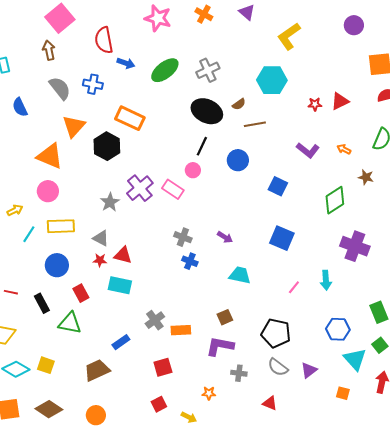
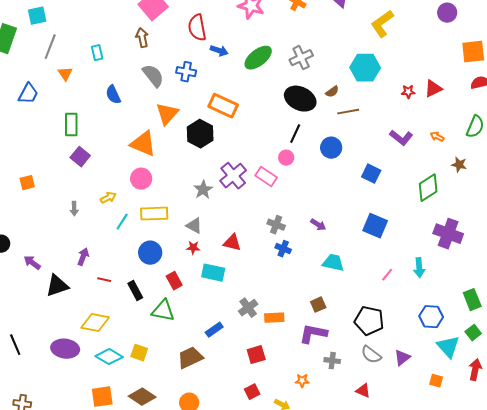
red triangle: (123, 255) -> (232, 243), moved

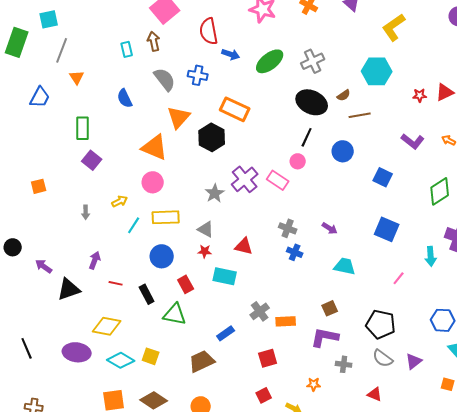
cyan rectangle: (97, 53) -> (127, 49), moved
cyan arrow: (419, 268) -> (431, 256), moved

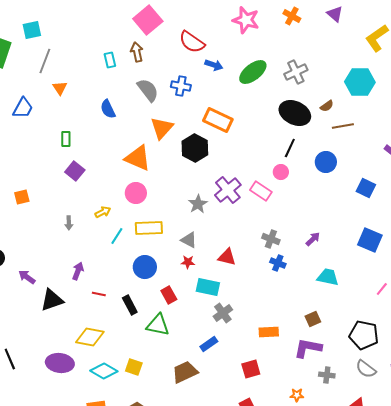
red semicircle: (209, 31) -> (192, 42), turned -44
green rectangle: (83, 128) -> (66, 139), size x0.7
purple arrow: (330, 228) -> (313, 239), turned -77
gray cross: (260, 311) -> (223, 313), moved

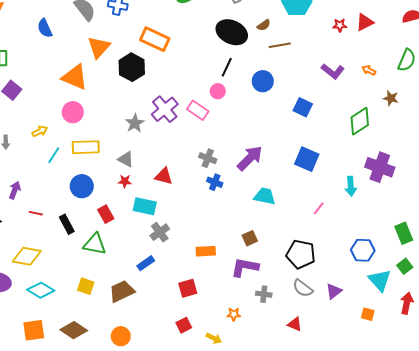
purple arrow: (313, 239) -> (250, 158), size x1.8
yellow square: (134, 367) -> (86, 286), moved

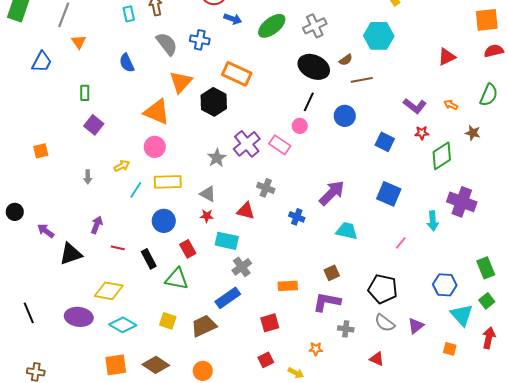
red star: (340, 25) -> (422, 133), moved
gray cross: (208, 158) -> (266, 188), moved
blue rectangle: (146, 263) -> (228, 298), size x1.4

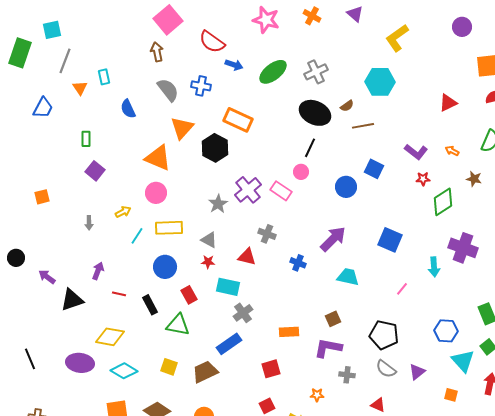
cyan rectangle: (129, 14) -> (104, 77), moved
blue circle: (345, 116) -> (346, 187), moved
blue square: (385, 142) -> (374, 169), moved

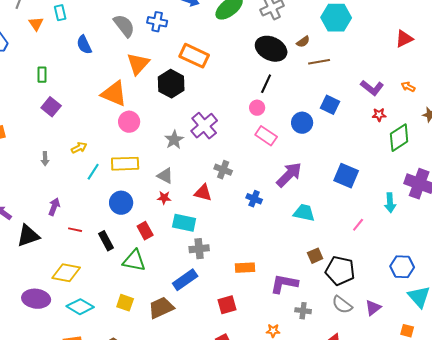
pink rectangle: (281, 191) -> (266, 136), moved
pink circle: (156, 193) -> (129, 122), moved
gray cross: (243, 313) -> (199, 249), turned 30
brown square: (333, 319) -> (315, 256), moved

